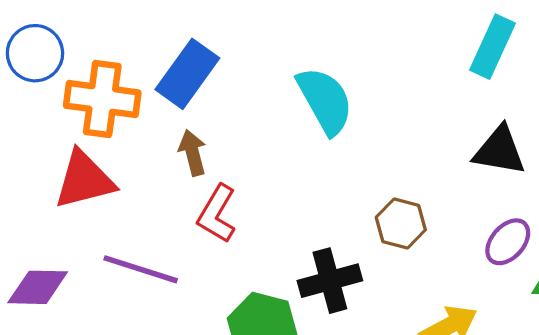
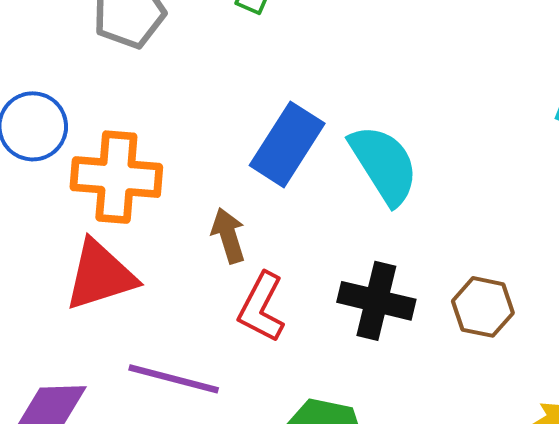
blue rectangle: (187, 74) -> (287, 144), moved
black cross: (330, 281) -> (376, 301), moved, turned 32

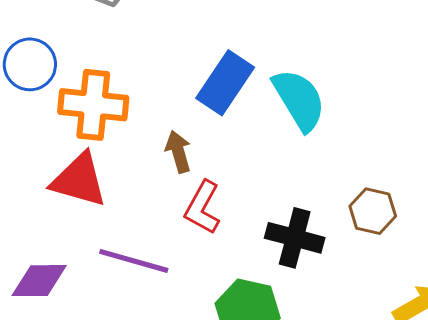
red triangle: (100, 275) -> (79, 180), turned 32
black cross: (376, 301) -> (295, 238), moved

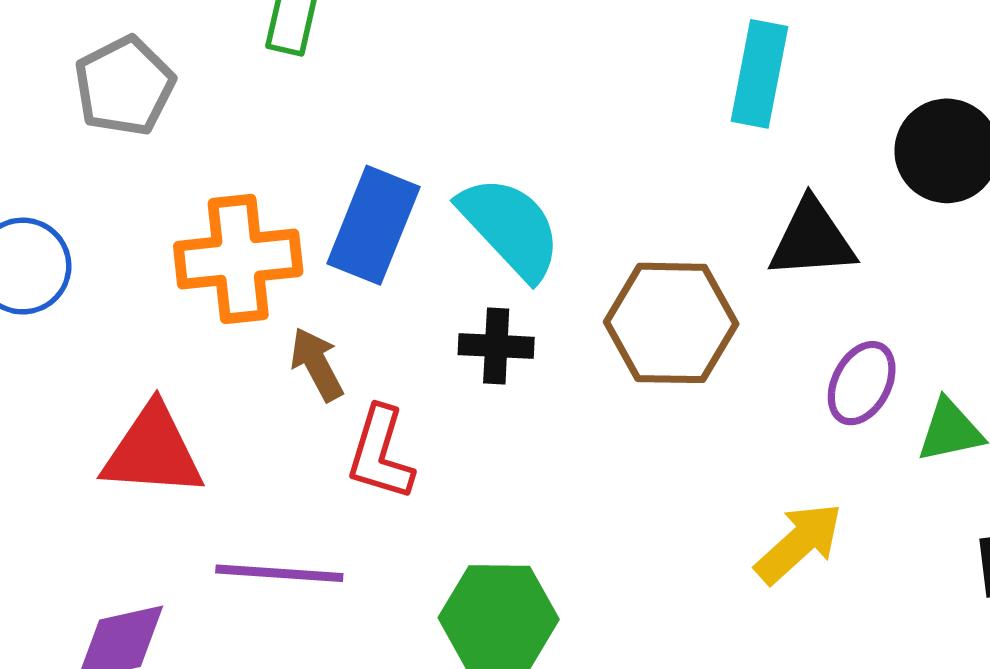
orange cross: (93, 105) -> (238, 259), moved
brown hexagon: (373, 211) -> (671, 323), moved, size x1.5
black cross: (295, 238) -> (496, 346), moved, size x0.7

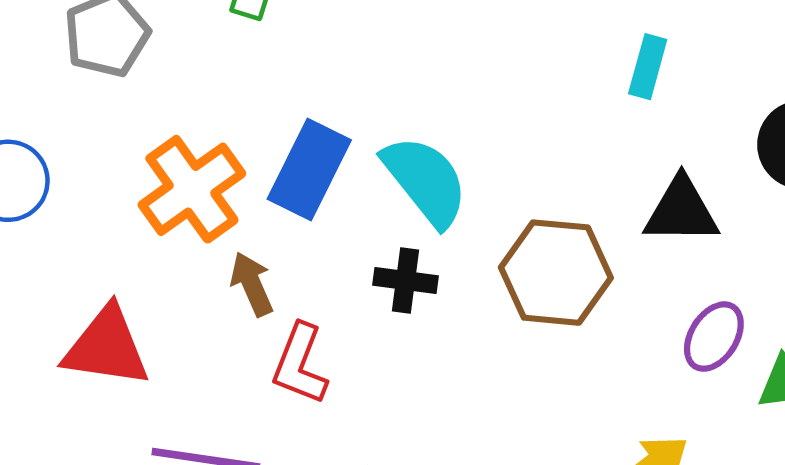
cyan rectangle: (759, 74) -> (648, 67), size x0.7
orange cross: (238, 259) -> (192, 189), turned -34

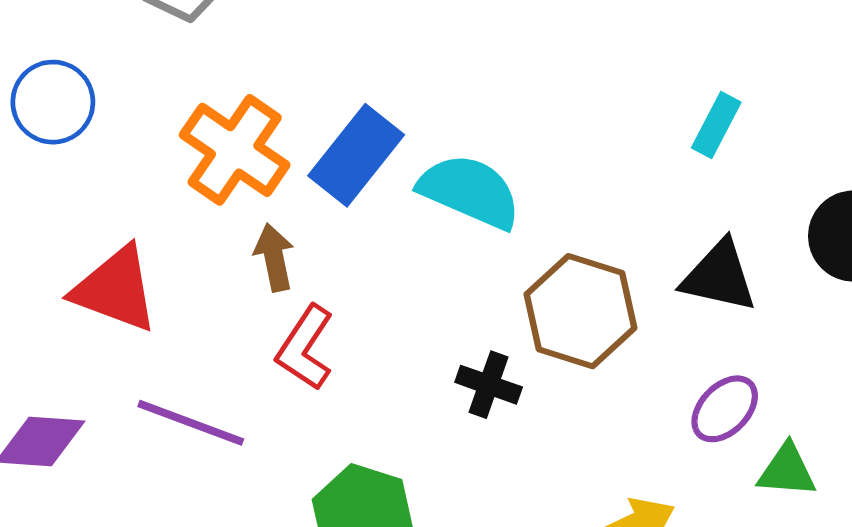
cyan semicircle: (425, 181) -> (470, 191), turned -40
orange cross: (192, 189) -> (235, 150), turned -32
black cross: (406, 280) -> (489, 385), moved

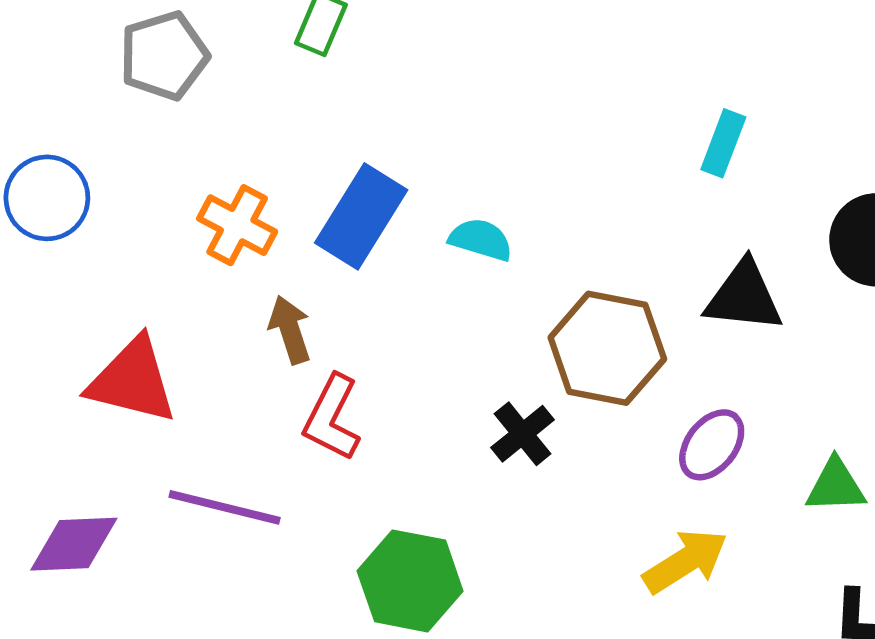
orange cross: (235, 150) -> (237, 225), size x0.7
cyan semicircle: (470, 191) -> (481, 240), size x0.6
black cross: (489, 385) -> (523, 434), turned 38
purple ellipse: (725, 409) -> (712, 445), moved

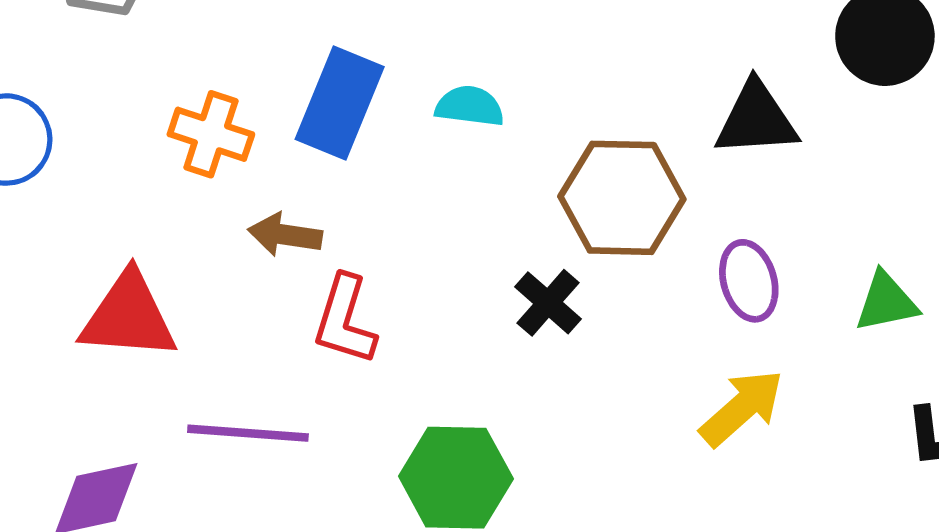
brown arrow: (290, 330) -> (285, 235), turned -54
purple ellipse: (712, 445) -> (749, 281), turned -44

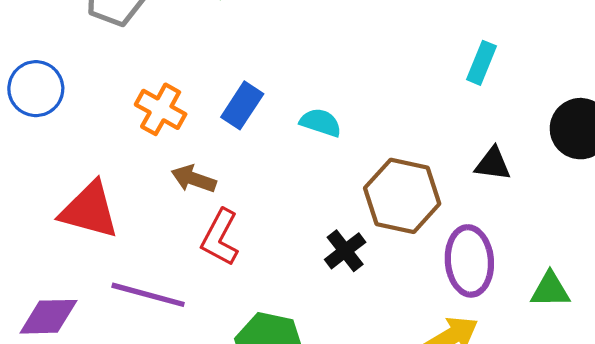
blue rectangle: (340, 103) -> (242, 105), size x0.7
black triangle: (756, 119) -> (493, 164), size x0.7
purple ellipse: (749, 281) -> (469, 261), size x1.4

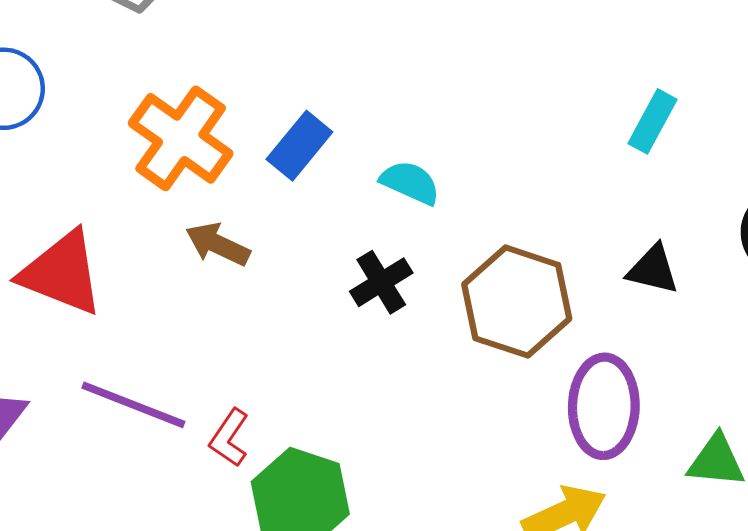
orange cross: (161, 109) -> (181, 138), size x1.4
red L-shape: (220, 237) -> (229, 438), moved, size x0.7
black cross: (345, 251) -> (381, 282), moved

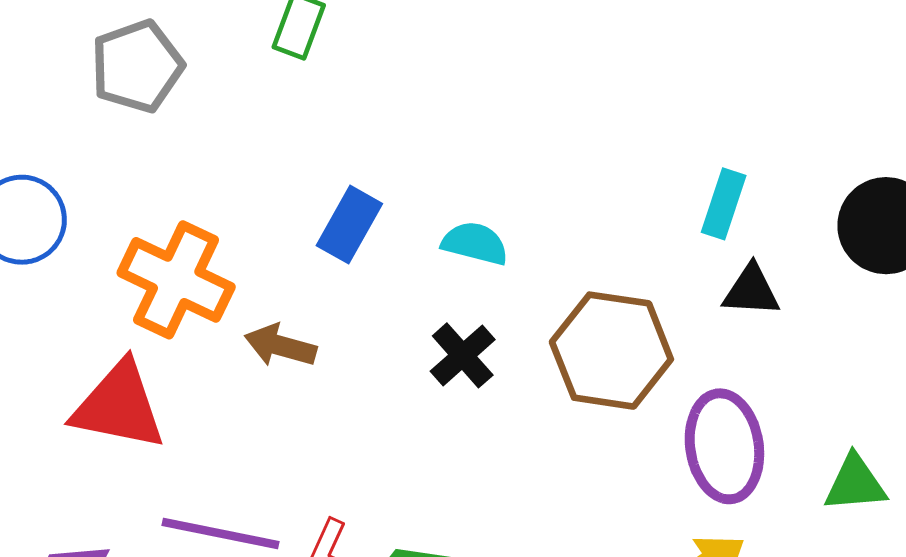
cyan rectangle: (653, 121) -> (724, 204), moved
orange cross: (181, 138) -> (176, 280), moved

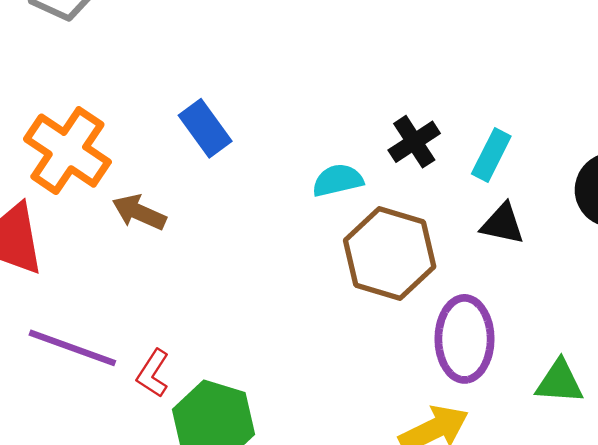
blue rectangle: (349, 225) -> (205, 128), turned -74
cyan semicircle: (475, 243) -> (338, 180), moved, turned -36
black cross: (463, 355) -> (414, 142), moved

